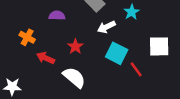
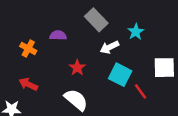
orange cross: (27, 37) -> (28, 48), moved
red arrow: (46, 58) -> (28, 84), moved

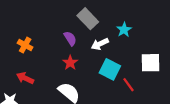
purple semicircle: (58, 35) -> (70, 38), moved, turned 56

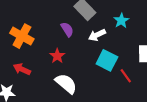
orange cross: (25, 45) -> (22, 36), size x1.5
red star: (70, 63) -> (57, 56), moved

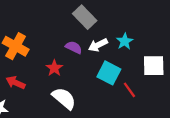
cyan star: (121, 21) -> (125, 41), moved
purple semicircle: (67, 29) -> (74, 47), moved, turned -32

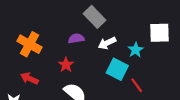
cyan star: (125, 41) -> (136, 50), moved
purple semicircle: (74, 47) -> (76, 38), moved, turned -35
white square: (154, 66) -> (160, 33), moved

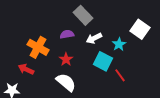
white square: (160, 33) -> (140, 29), turned 36
orange cross: (29, 44) -> (38, 47), moved
red star: (66, 65) -> (66, 59), moved

